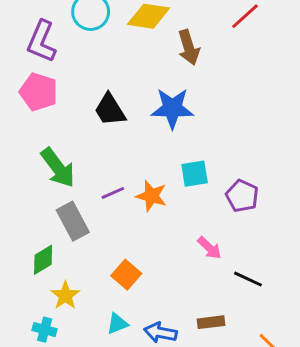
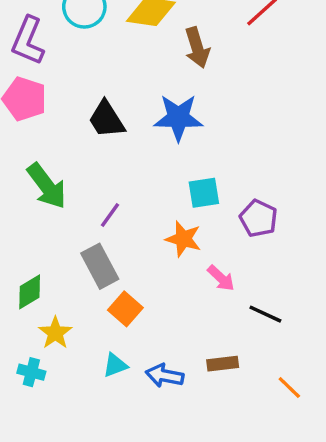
purple line: (113, 193) -> (110, 215), turned -30
orange star: (152, 196) -> (183, 239), moved
gray rectangle: (73, 221) -> (100, 266), moved

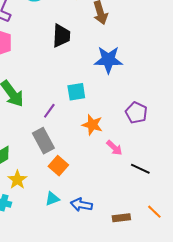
blue star: (178, 118) -> (108, 60), moved
black trapezoid: (107, 119) -> (61, 36), moved, turned -145
cyan square: (204, 193) -> (76, 92), moved
brown rectangle: (223, 364) -> (121, 218), moved

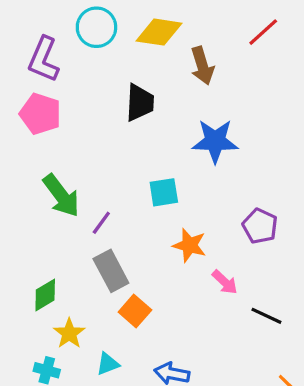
purple line: (49, 111) -> (101, 223), moved
cyan triangle: (52, 199) -> (108, 364), moved

